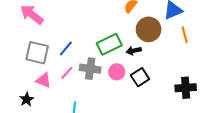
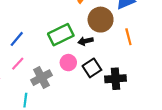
orange line: (185, 35) -> (128, 37), moved
gray cross: (90, 69) -> (41, 78), moved, turned -36
black cross: (186, 88) -> (116, 79), moved

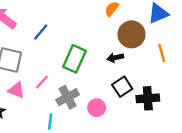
green rectangle: (61, 35) -> (75, 59), moved, turned -40
blue line: (17, 39) -> (41, 32), moved
pink circle: (68, 63) -> (97, 108), moved

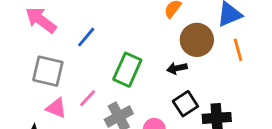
orange line: (162, 53) -> (238, 50), moved

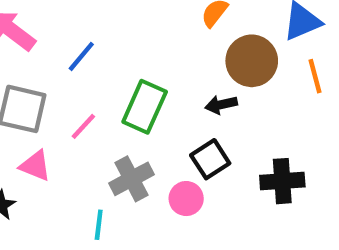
pink line: (88, 98) -> (83, 126), moved
black square: (185, 104) -> (210, 159), moved

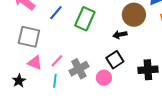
green rectangle: (145, 107) -> (85, 19), moved
pink line: (83, 126) -> (57, 61), moved
cyan line: (99, 225) -> (55, 81), moved

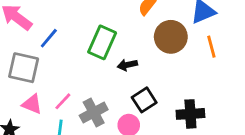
blue line: (56, 13) -> (49, 38), moved
black arrow: (120, 35) -> (127, 65), moved

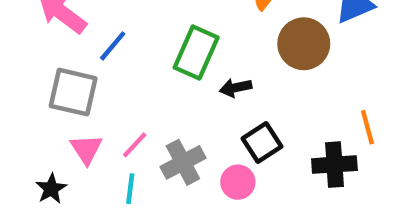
orange line: (211, 47) -> (367, 127), moved
pink triangle: (32, 104) -> (86, 149), turned 35

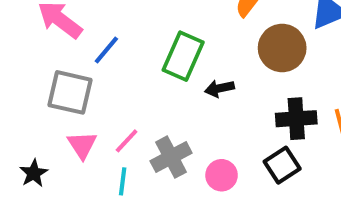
black square: (262, 143) -> (282, 165), moved
black cross: (334, 165) -> (296, 119), moved
black star: (51, 189) -> (34, 173), moved

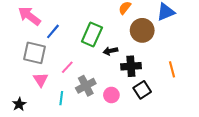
black cross: (296, 119) -> (131, 66), moved
pink line: (127, 141) -> (67, 67), moved
black star: (34, 173) -> (19, 104), moved

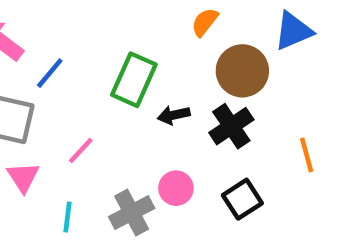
black cross: (131, 66) -> (231, 126), moved, turned -30
gray cross: (86, 86) -> (132, 213), moved
pink circle: (111, 95) -> (176, 188), moved

